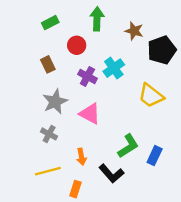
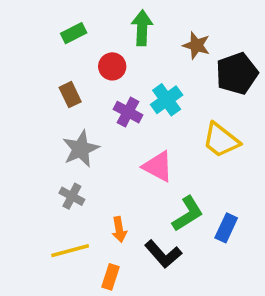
pink triangle: (90, 114) -> (158, 166), moved

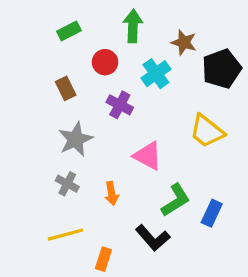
cyan cross: (167, 100) -> (156, 74), moved
orange arrow: (119, 230) -> (112, 194), moved

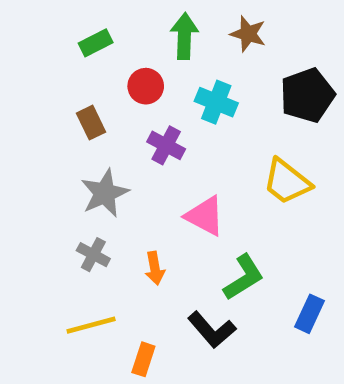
brown star: (184, 42) -> (248, 34), moved
cyan cross: (156, 74) -> (216, 102), turned -32
blue rectangle: (212, 213) -> (310, 314), moved

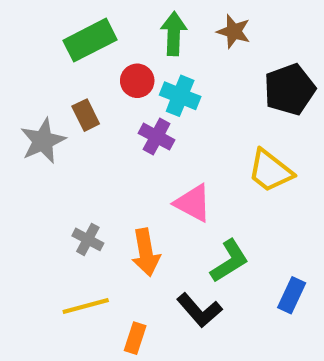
green rectangle: (96, 43) -> (90, 40), size x1.6
cyan cross: (216, 102) -> (180, 96), moved
gray star: (105, 193) -> (43, 141), moved
orange arrow: (155, 268) -> (146, 252), size x1.5

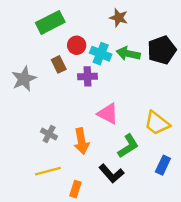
brown star: (234, 31) -> (119, 18), moved
green arrow: (174, 34) -> (128, 54), moved, turned -80
brown rectangle: (86, 115) -> (59, 64), moved
purple cross: (157, 137) -> (87, 76), turned -30
yellow trapezoid: (270, 171) -> (157, 123), moved

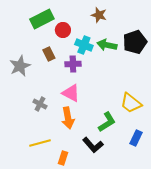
red circle: (77, 45) -> (63, 30), moved
pink triangle: (108, 114) -> (71, 93), moved
gray cross: (49, 134) -> (40, 104), moved

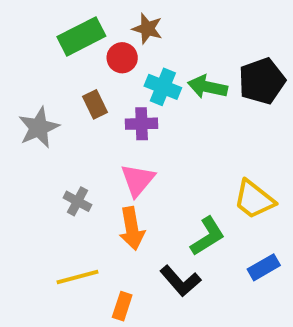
brown star: (99, 15) -> (147, 29), moved
pink triangle: (71, 93) -> (138, 180), turned 42
blue rectangle: (136, 138) -> (264, 267), turned 35

